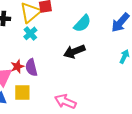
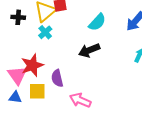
red star: (17, 66) -> (32, 65), size x1.6
purple semicircle: (31, 67) -> (57, 78), moved

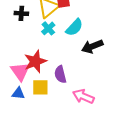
cyan semicircle: (97, 22) -> (74, 27), moved

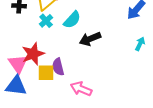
yellow square: (40, 87) -> (46, 73), moved
blue triangle: (18, 93) -> (16, 86), size x1.6

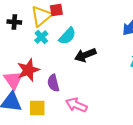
yellow square: (46, 73) -> (37, 108), moved

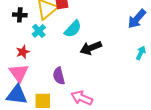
cyan cross: (41, 37) -> (39, 31), moved
red star: (28, 70) -> (23, 52), moved, size x0.6

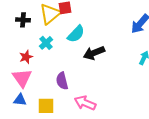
cyan cross: (39, 31) -> (46, 43), moved
blue triangle: (17, 95) -> (20, 100), size x0.6

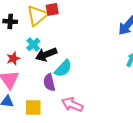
cyan semicircle: (76, 34) -> (63, 68), moved
black arrow: (94, 53) -> (46, 54), moved

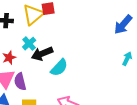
purple semicircle: (49, 82) -> (20, 82), moved

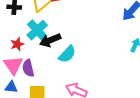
cyan cross: (29, 44) -> (37, 30), size x1.5

